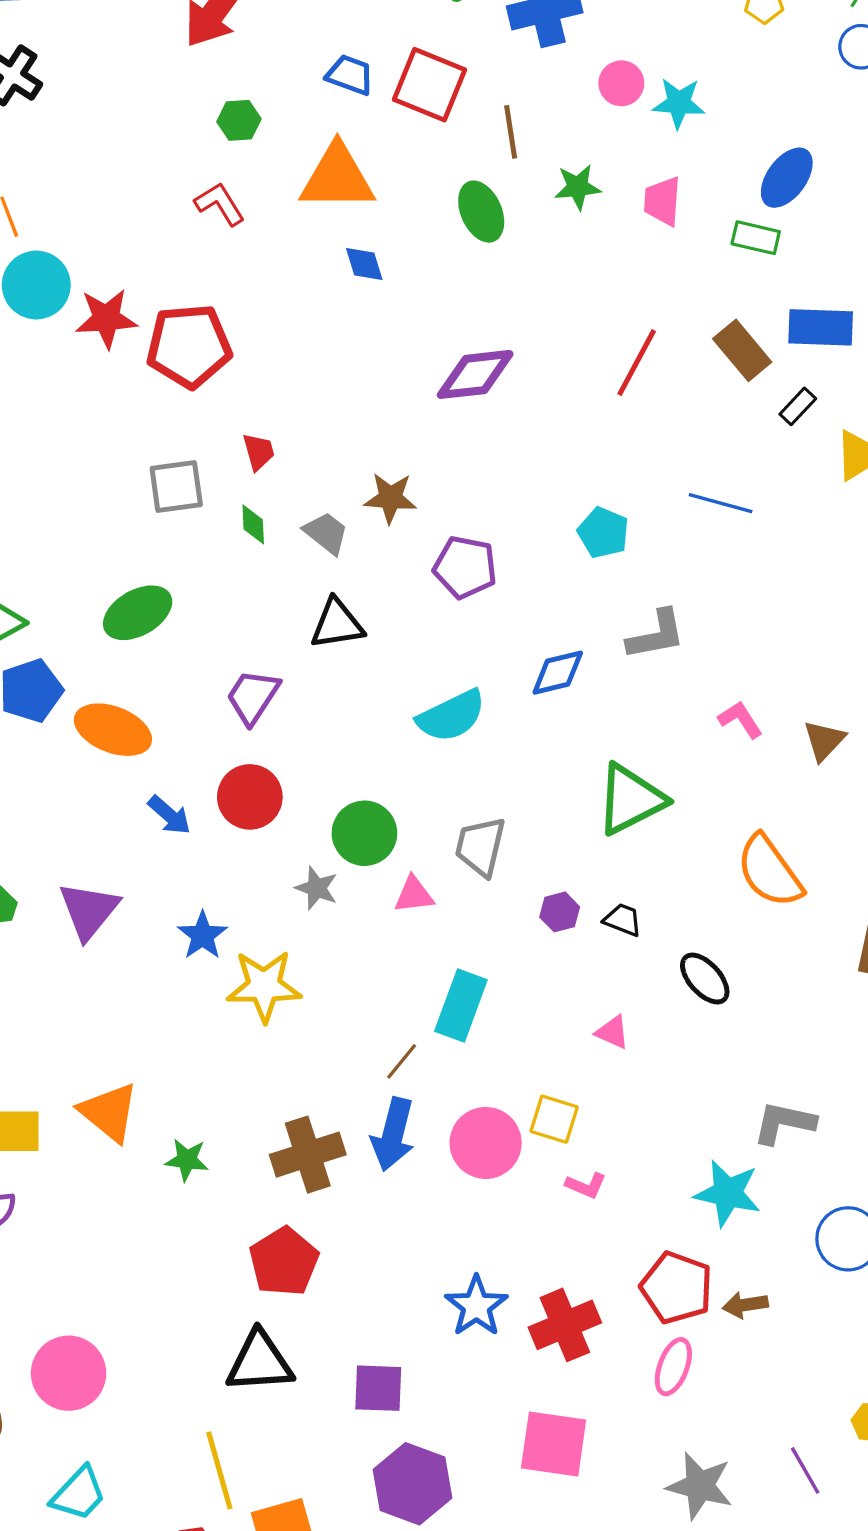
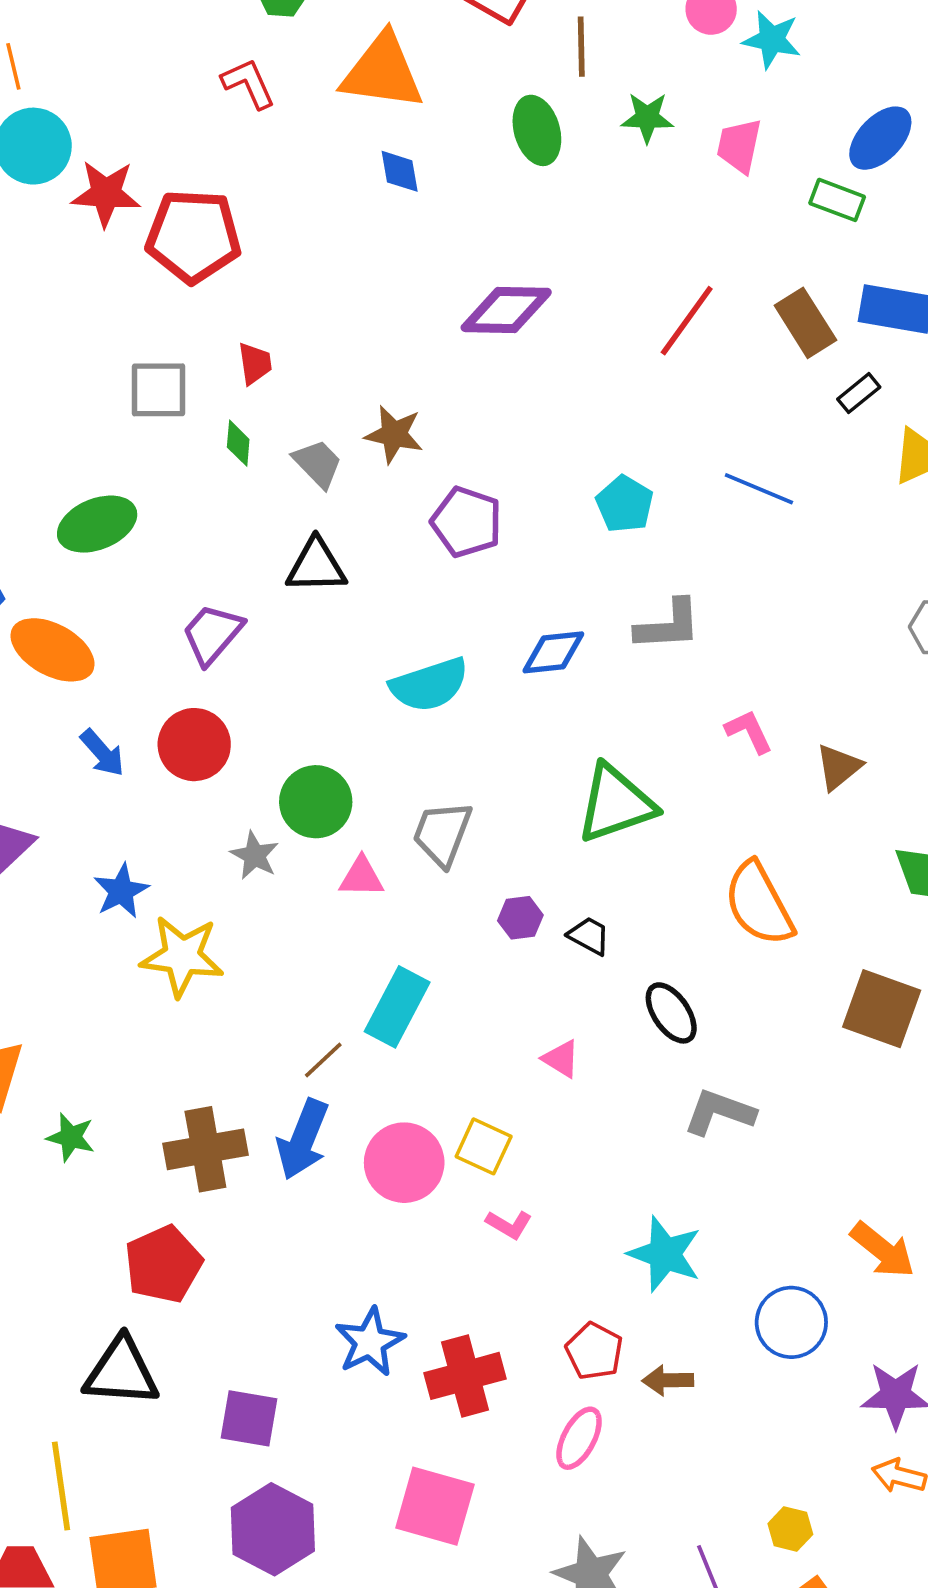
gray L-shape: (784, 1123) -> (719, 1112), moved
red pentagon: (677, 1288) -> (594, 1351), size x0.7

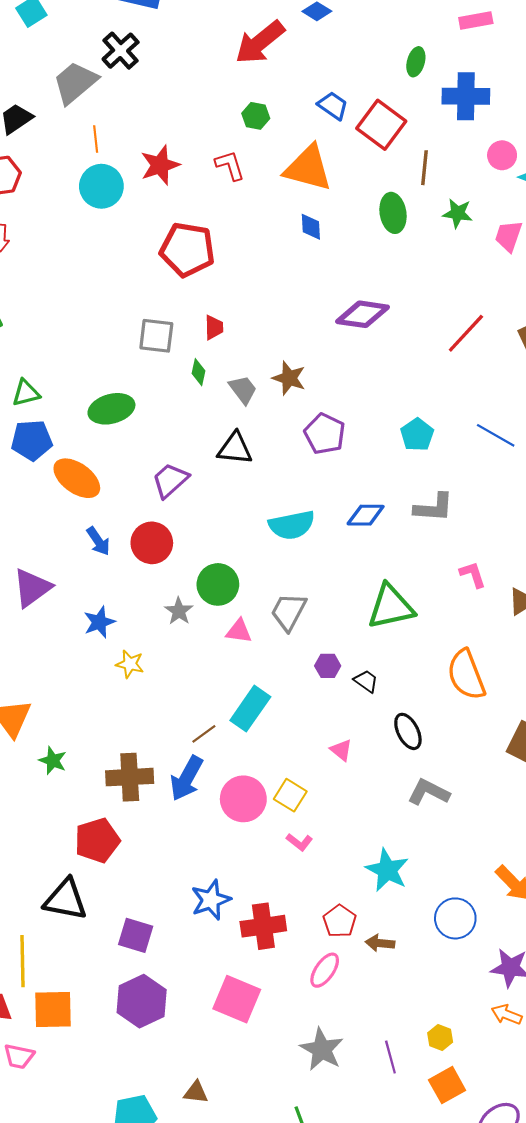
red star: (106, 193) -> (160, 165), moved, turned -30
yellow star: (182, 956) -> (130, 664), size x0.6

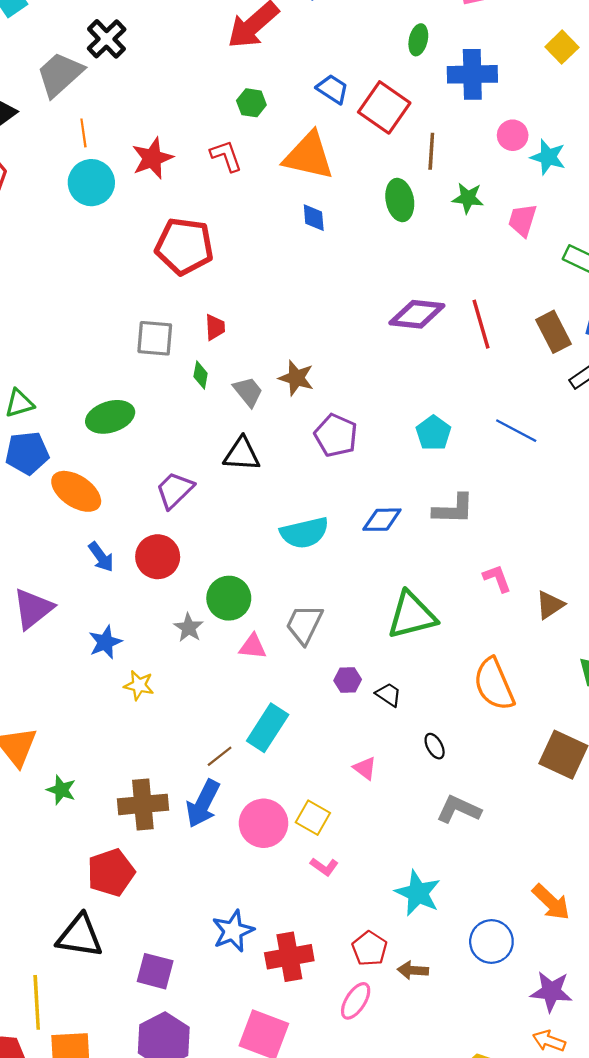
purple diamond: (363, 314) -> (417, 314), moved
red line: (466, 333) -> (481, 324), turned -57
black ellipse: (408, 731) -> (435, 746), size x0.7

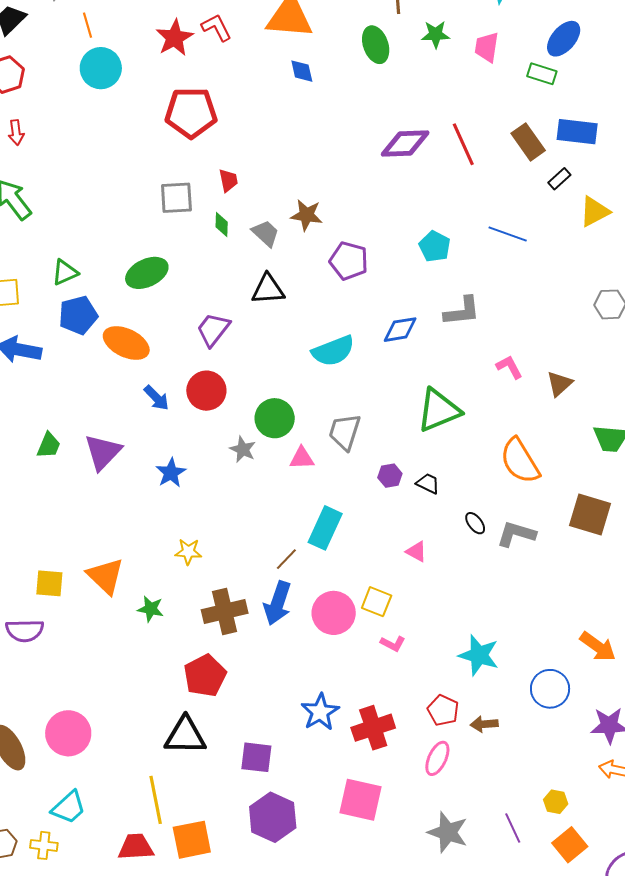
red star: (152, 158) -> (175, 38), moved
yellow star: (139, 685) -> (188, 552), moved
gray L-shape: (459, 809) -> (516, 534), moved

